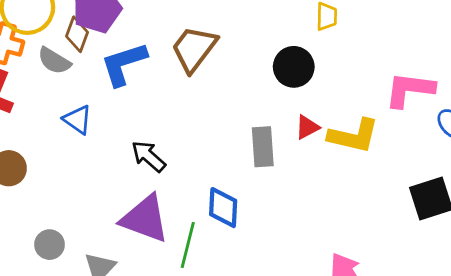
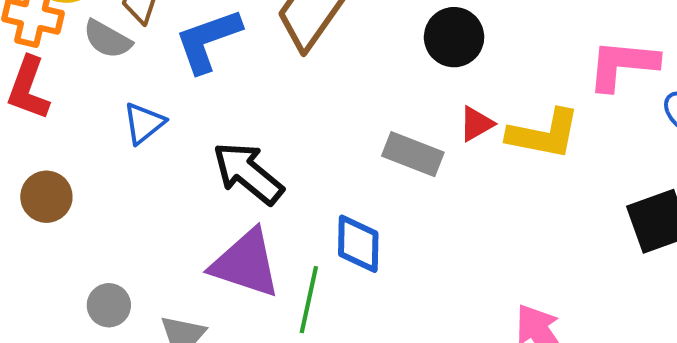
blue triangle: (78, 120) -> (144, 123), turned 48
gray rectangle: (263, 147) -> (413, 154), turned -63
black arrow: (148, 156) -> (248, 173), size x1.4

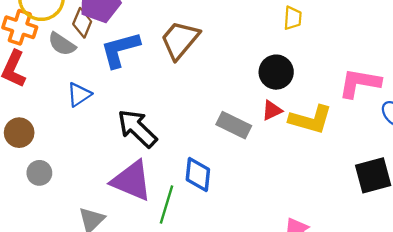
black circle: (454, 37) -> (276, 72), moved
gray circle: (109, 305) -> (39, 173), moved

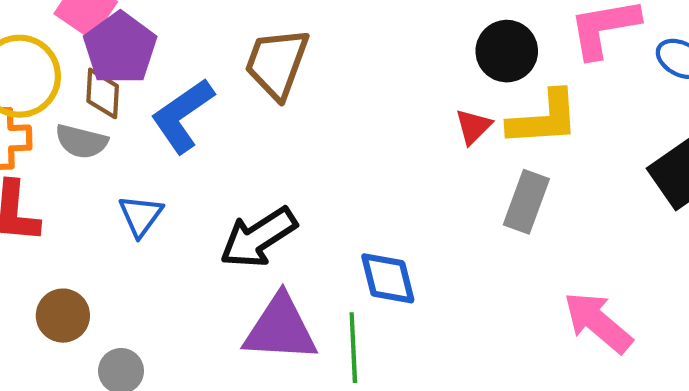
black circle: (276, 72) -> (507, 51), moved
gray rectangle: (234, 125) -> (526, 202), moved, turned -76
black arrow: (137, 128) -> (258, 237), turned -57

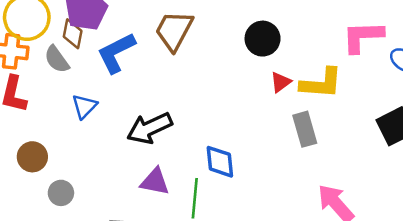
black circle: (507, 51) -> (263, 39), moved
gray semicircle: (81, 141) -> (57, 59), turned 32
gray rectangle: (526, 202) -> (305, 129), turned -44
purple triangle: (280, 329) -> (155, 182), size x0.7

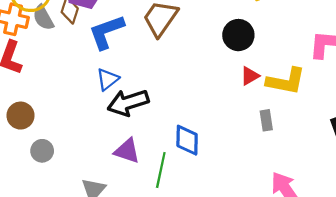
gray semicircle: (57, 59) -> (43, 18), moved
blue triangle: (84, 106) -> (108, 79), moved
gray rectangle: (305, 129) -> (266, 120), size x0.7

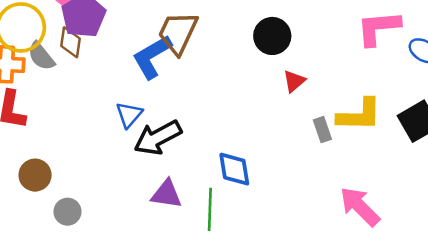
blue L-shape: (106, 32) -> (152, 57), moved
yellow L-shape: (286, 81) -> (359, 115), moved

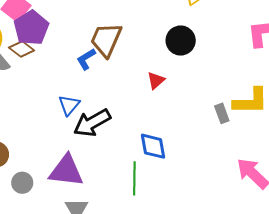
brown diamond: (70, 42) -> (22, 49), turned -60
blue L-shape: (152, 57) -> (86, 59), size x0.6
red triangle: (294, 81) -> (156, 80), moved
purple triangle: (166, 194) -> (66, 171), moved, size x1.4

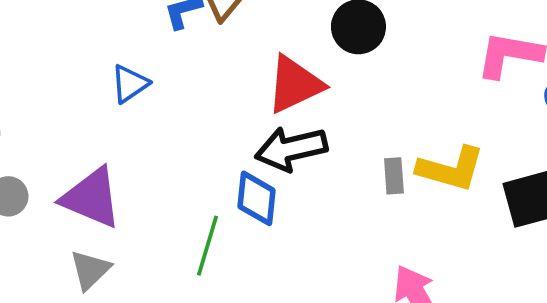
red triangle: (156, 80) -> (295, 84), size x1.8
black arrow: (92, 123) -> (291, 149), moved

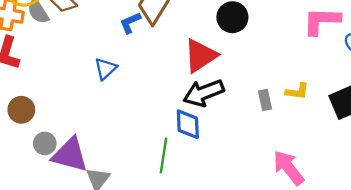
yellow L-shape: (451, 169) -> (297, 91), size x0.6
purple triangle: (91, 198) -> (70, 155), moved

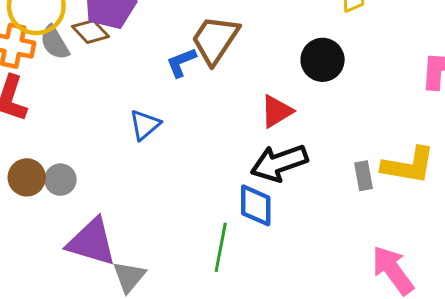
red triangle: (200, 56) -> (277, 111), size x0.7
yellow L-shape: (297, 91) -> (408, 165), size x1.6
gray circle: (45, 143) -> (60, 180), moved

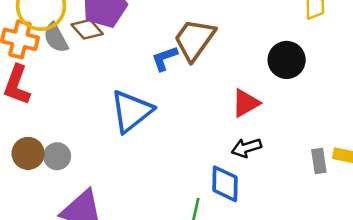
blue triangle: (145, 125) -> (131, 111), size x1.6
black arrow: (279, 163) -> (246, 148), size x0.6

